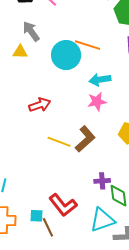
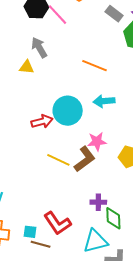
cyan circle: (66, 55) -> (68, 111), moved
pink star: (97, 102) -> (97, 142), moved
brown line: (48, 227) -> (41, 244), turned -54

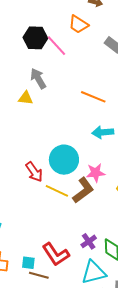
cyan circle: (68, 111) -> (64, 160), moved
red arrow: (42, 121) -> (34, 172), moved, turned 70
purple cross: (98, 202) -> (89, 241), moved, turned -35

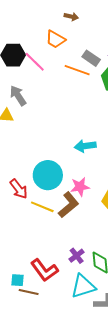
orange line: (93, 97) -> (77, 70), moved

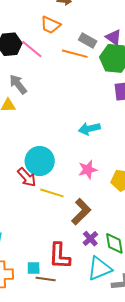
cyan circle: (48, 175) -> (40, 161), moved
brown L-shape: (69, 205) -> (81, 212), moved
red L-shape: (44, 270) -> (59, 256), turned 44

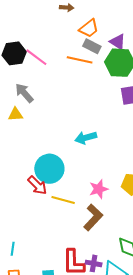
orange trapezoid: (50, 25) -> (89, 28), moved, turned -60
cyan arrow: (89, 129) -> (86, 138), moved
pink star: (88, 170) -> (99, 189), moved
purple cross: (90, 239) -> (94, 263), moved, turned -35

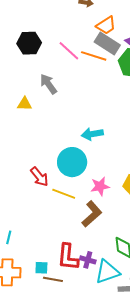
gray rectangle: (92, 46) -> (107, 43), size x1.4
pink line: (36, 57) -> (69, 51), moved
gray arrow: (24, 93) -> (48, 84), moved
cyan circle: (49, 169) -> (72, 162), moved

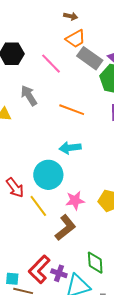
orange trapezoid: (106, 25) -> (76, 39), moved
orange line: (94, 56) -> (72, 110), moved
yellow line: (64, 194) -> (38, 206), turned 30
red L-shape: (68, 257) -> (39, 269), turned 36

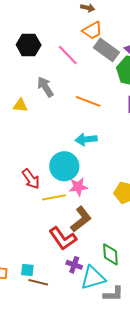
pink star: (75, 200) -> (78, 187), moved
yellow line: (38, 206) -> (54, 197), turned -65
red L-shape: (39, 269) -> (63, 238), moved, turned -80

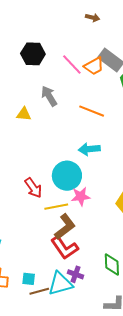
orange trapezoid: (92, 30) -> (94, 66), moved
brown L-shape: (81, 219) -> (65, 227), moved
cyan triangle: (93, 278) -> (60, 284), moved
brown line: (38, 282) -> (39, 291), turned -30

